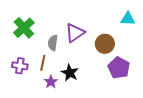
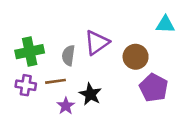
green cross: (24, 28) -> (30, 52), moved, turned 30
brown line: (43, 63) -> (55, 81), turned 70

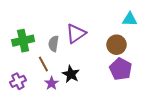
brown circle: (136, 57) -> (117, 45), moved
brown line: (55, 81) -> (43, 64), turned 70
purple cross: (26, 85) -> (18, 81), moved, turned -35

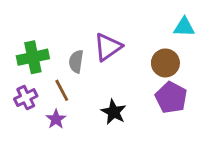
black star: (71, 74) -> (114, 112), moved
purple cross: (18, 81) -> (26, 98), moved
purple star: (52, 83) -> (56, 119), moved

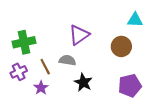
gray semicircle: (76, 62) -> (67, 60), moved, turned 91
purple pentagon: (171, 98) -> (130, 86), moved, turned 30

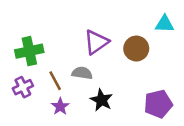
brown circle: (121, 46) -> (136, 49), moved
purple star: (41, 88) -> (60, 107), moved

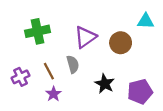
green cross: (29, 51) -> (38, 31), moved
gray semicircle: (82, 73) -> (73, 64), turned 66
black star: (101, 100) -> (105, 84), moved

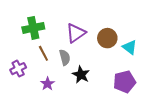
cyan triangle: (146, 21) -> (130, 47), moved, turned 35
brown line: (49, 71) -> (43, 53), moved
black star: (105, 84) -> (81, 75), moved

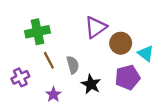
purple triangle: (76, 33) -> (96, 27), moved
purple pentagon: (125, 82) -> (127, 77), moved

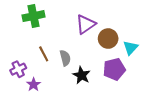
green cross: (37, 32) -> (34, 16), moved
cyan triangle: (146, 53) -> (131, 48), turned 35
purple star: (53, 94) -> (34, 84), moved

